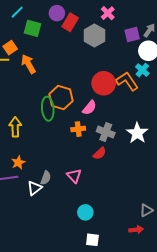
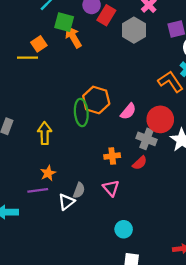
orange arrow: (28, 64) -> (73, 37), moved
red circle: (104, 83) -> (160, 119), moved
orange cross: (78, 129) -> (112, 156), moved

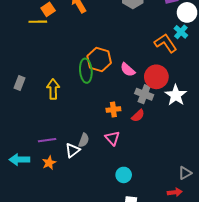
pink semicircle: (128, 111) -> (128, 70), turned 91
orange star: (48, 173) -> (49, 163), moved

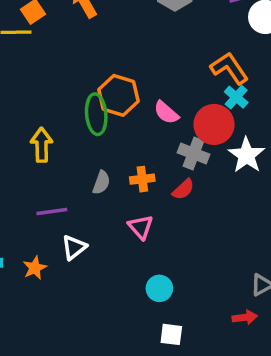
cyan cross: (181, 32) -> (236, 97), moved
purple line: (47, 140) -> (52, 212), moved
gray semicircle: (84, 140) -> (101, 183), moved

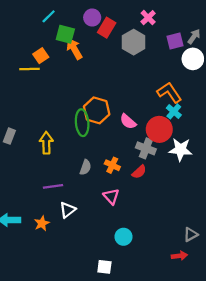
white star: (246, 155) -> (181, 150), turned -30
orange cross: (142, 179) -> (112, 165), turned 32
white square: (171, 334) -> (104, 267), moved

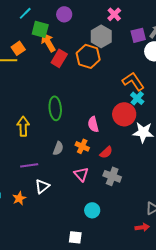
red rectangle: (107, 28) -> (59, 58), moved
orange hexagon: (97, 110) -> (88, 56), moved
pink semicircle: (128, 122) -> (93, 124), moved, turned 35
gray cross: (146, 148) -> (112, 176), moved

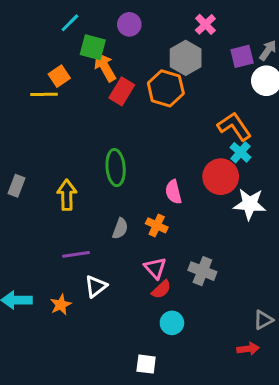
red semicircle: (106, 152) -> (161, 289), moved

